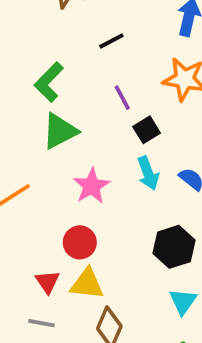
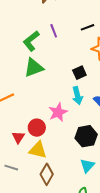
black line: (111, 41) -> (88, 27), moved
purple line: (122, 98) -> (54, 31), moved
pink star: (91, 186) -> (58, 112), moved
red triangle: (47, 282) -> (18, 137), moved

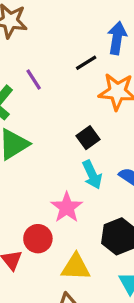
yellow triangle: (38, 150) -> (76, 267), moved

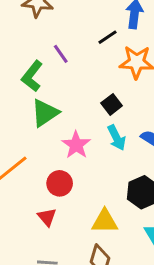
pink star: (67, 207) -> (76, 145), moved
red circle: (38, 239) -> (60, 183), moved

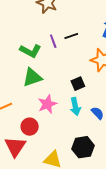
black line: (107, 37) -> (71, 36), moved
green L-shape: (32, 76) -> (30, 51), turned -115
red triangle: (47, 217) -> (15, 147), size x1.6

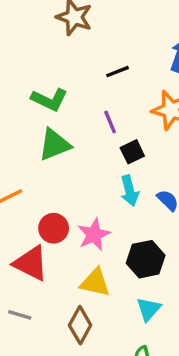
purple line: (53, 41) -> (110, 122), moved
pink star: (47, 104) -> (94, 235), moved
red triangle: (15, 147) -> (31, 263), turned -35

